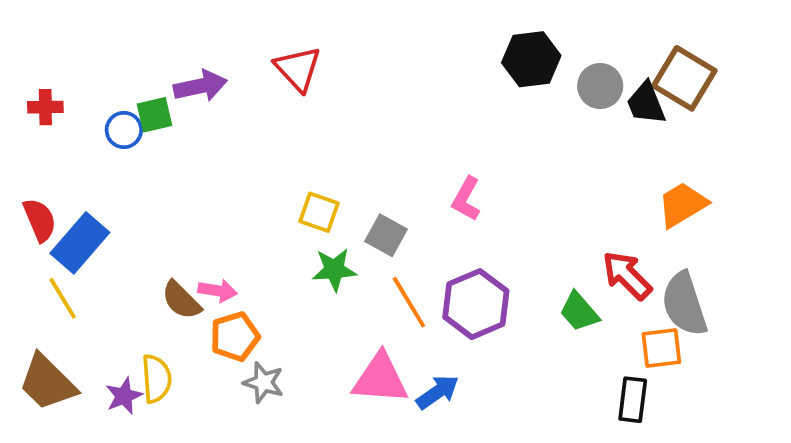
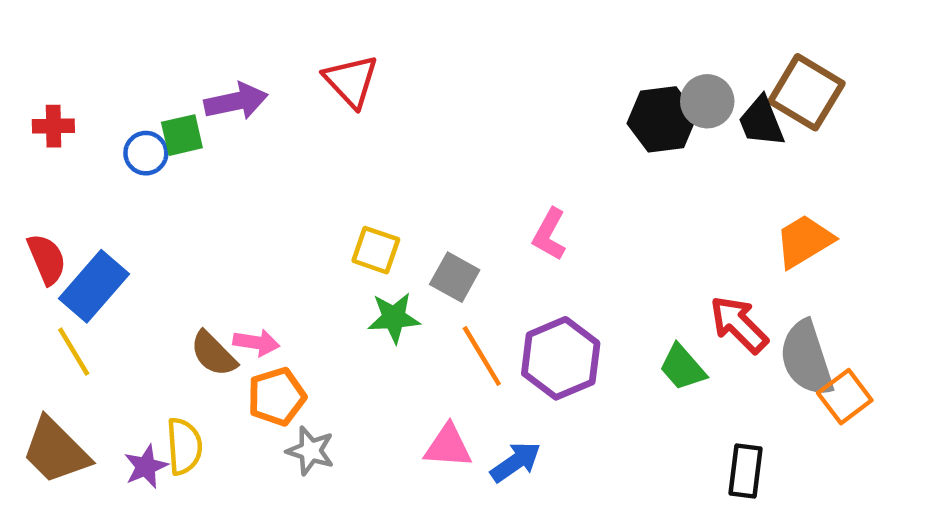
black hexagon: (531, 59) -> (662, 119), moved
orange square: (661, 348) -> (845, 397), moved, turned -30
pink triangle: (380, 379) -> (448, 446), size x0.7

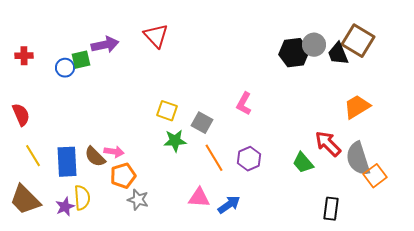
blue rectangle: (94, 286) -> (67, 162), moved, turned -44
purple hexagon: (561, 358) -> (249, 159), size x0.7

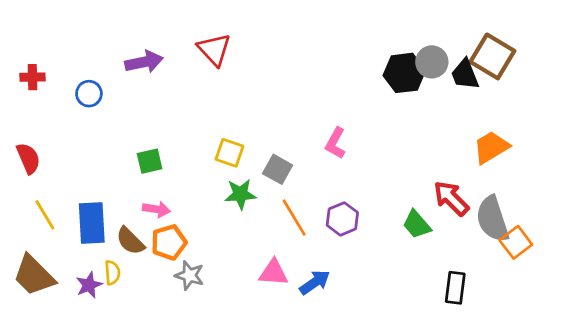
green square: (81, 60) -> (150, 161), moved
brown semicircle: (95, 157) -> (130, 241), moved
yellow semicircle: (82, 198) -> (112, 273), size x0.7

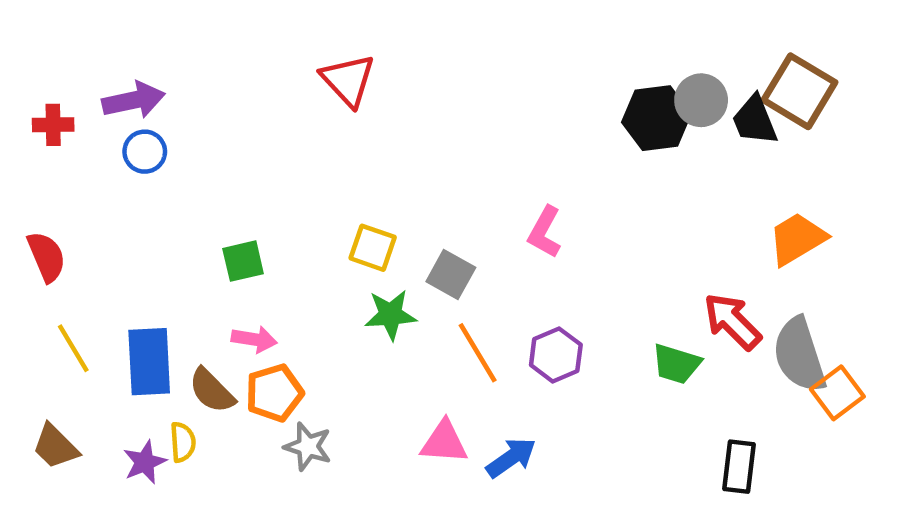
purple arrow: (144, 62) -> (134, 100), moved
green trapezoid: (417, 224) -> (676, 364), turned -32
brown trapezoid: (34, 275) -> (55, 447), size x0.7

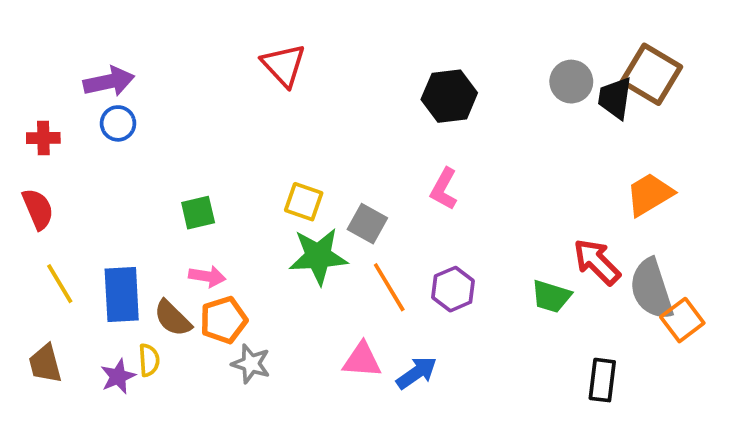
black hexagon: (656, 118) -> (449, 96), moved
black trapezoid: (755, 120) -> (615, 98), turned 30
red cross: (53, 125) -> (43, 138), moved
green star: (391, 315) -> (318, 256), size x1.4
brown trapezoid: (55, 447) -> (45, 364), turned 30

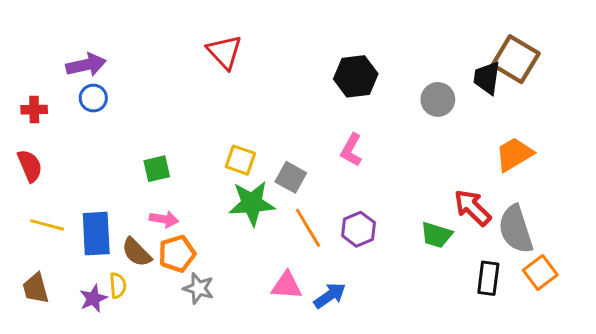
gray circle: (571, 82) -> (438, 99), moved
yellow line: (60, 284) -> (47, 225), turned -44
orange square: (682, 320) -> (540, 272), moved
black rectangle: (602, 380) -> (488, 278), moved

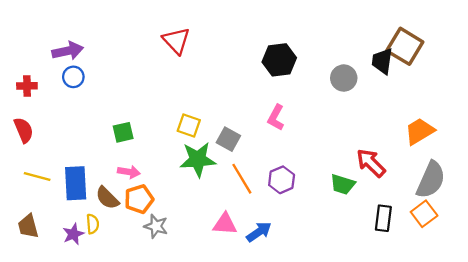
orange trapezoid: (514, 154) -> (420, 131), moved
gray semicircle: (516, 229) -> (431, 180), moved, turned -138

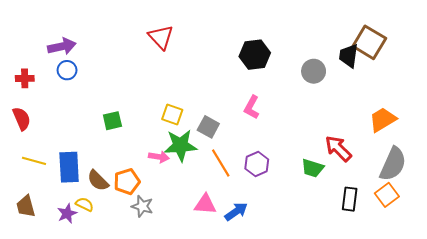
pink arrow: (129, 172) -> (159, 157), moved
yellow semicircle: (93, 224) -> (85, 204), turned -60

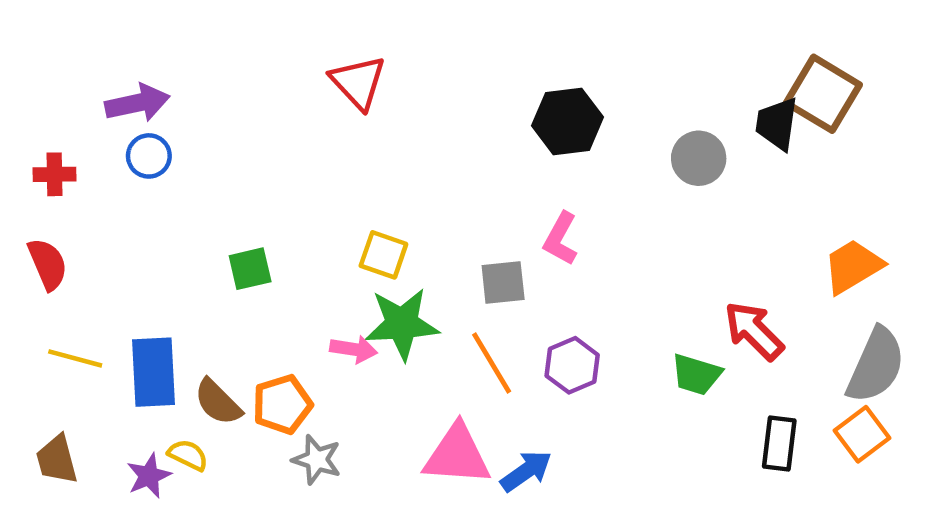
gray square: (208, 127) -> (503, 282), moved, turned -35
pink triangle: (205, 204) -> (457, 455), size x1.4

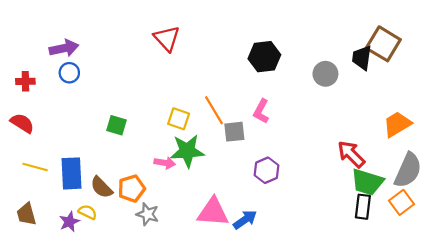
red semicircle: (48, 264) -> (22, 123), turned -35
green square: (250, 269) -> (116, 125), turned 30
orange line: (492, 363) -> (214, 110), moved
green trapezoid: (696, 374) -> (367, 182), moved, size x1.4

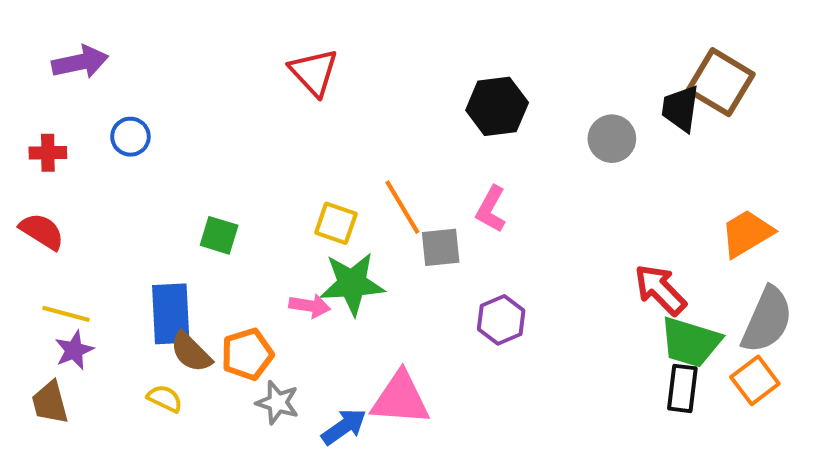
purple arrow: (64, 48) -> (80, 62), moved
blue rectangle: (71, 173) -> (171, 314), moved
blue arrow: (245, 220) -> (344, 427), moved
purple star: (69, 222) -> (74, 350), moved

